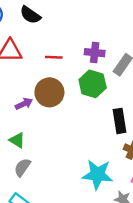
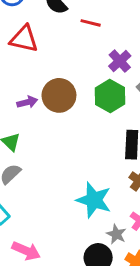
purple cross: (95, 53) -> (120, 61), turned 30
red line: (54, 57) -> (91, 23), moved

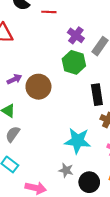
brown circle: (59, 95) -> (38, 87), moved
gray star: (116, 234) -> (66, 170), moved

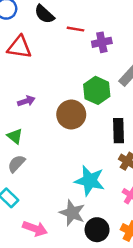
purple cross: (76, 35) -> (102, 42), moved, turned 35
brown circle: (38, 87) -> (71, 115), moved
gray star: (66, 170) -> (72, 213), size x1.5

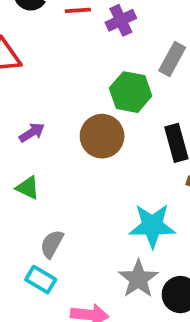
gray semicircle: (16, 164) -> (52, 244), moved
gray star: (72, 213) -> (138, 279), turned 30

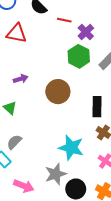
purple cross: (121, 20) -> (86, 32), turned -35
green hexagon: (131, 92) -> (79, 56), moved

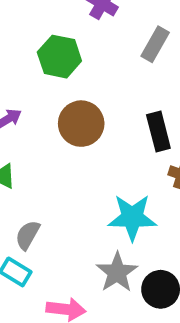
green hexagon: (79, 56) -> (59, 57), moved

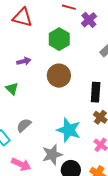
gray semicircle: (28, 235) -> (24, 125), moved

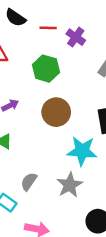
cyan star: (69, 130) -> (82, 151), moved
gray star: (52, 155) -> (70, 185), moved

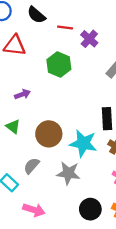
brown circle: (56, 112) -> (49, 134), moved
gray star: (70, 185) -> (68, 173), turned 30

